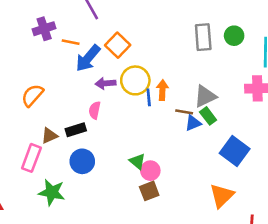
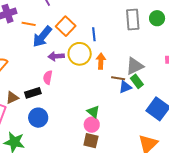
blue line: (149, 97) -> (94, 34), moved
green triangle: (137, 161) -> (93, 112), moved
brown square: (149, 191) -> (91, 141), turned 35

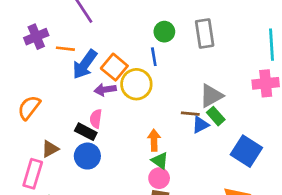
green circle: (157, 18) -> (164, 32), moved
orange square: (66, 26) -> (114, 67), moved
orange arrow: (101, 61) -> (154, 140), moved
black rectangle: (33, 93) -> (86, 132), moved, turned 49
blue circle: (38, 118) -> (87, 156), moved

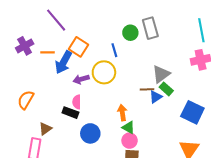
green circle: (164, 32) -> (130, 33), moved
orange square: (114, 67) -> (79, 47), moved
blue circle: (87, 156) -> (90, 133), moved

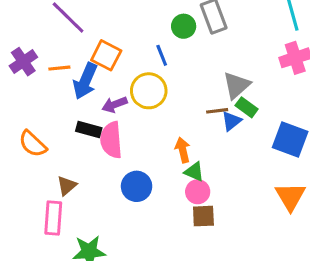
orange semicircle: (26, 100) -> (33, 144), turned -72
pink semicircle: (77, 102) -> (111, 140), size x1.6
black rectangle: (70, 113) -> (89, 130), moved

